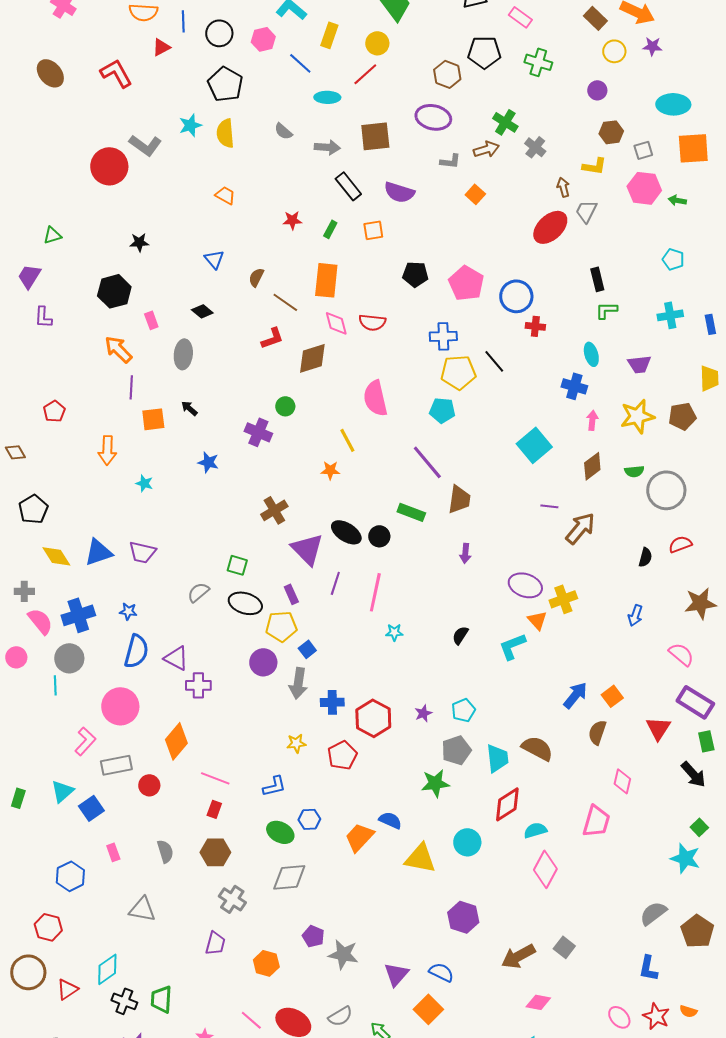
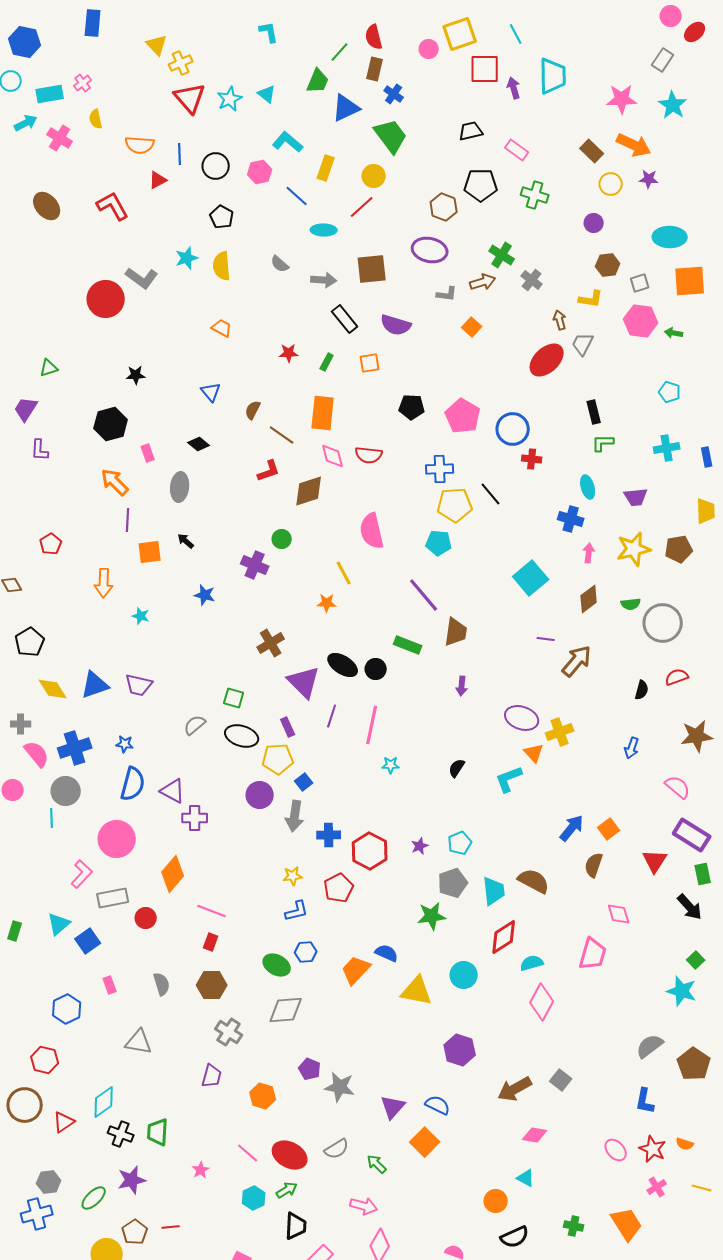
black pentagon: (225, 84) -> (222, 217), size x0.7
pink diamond: (622, 781) -> (619, 914), turned -30
blue L-shape: (274, 786) -> (297, 911), moved

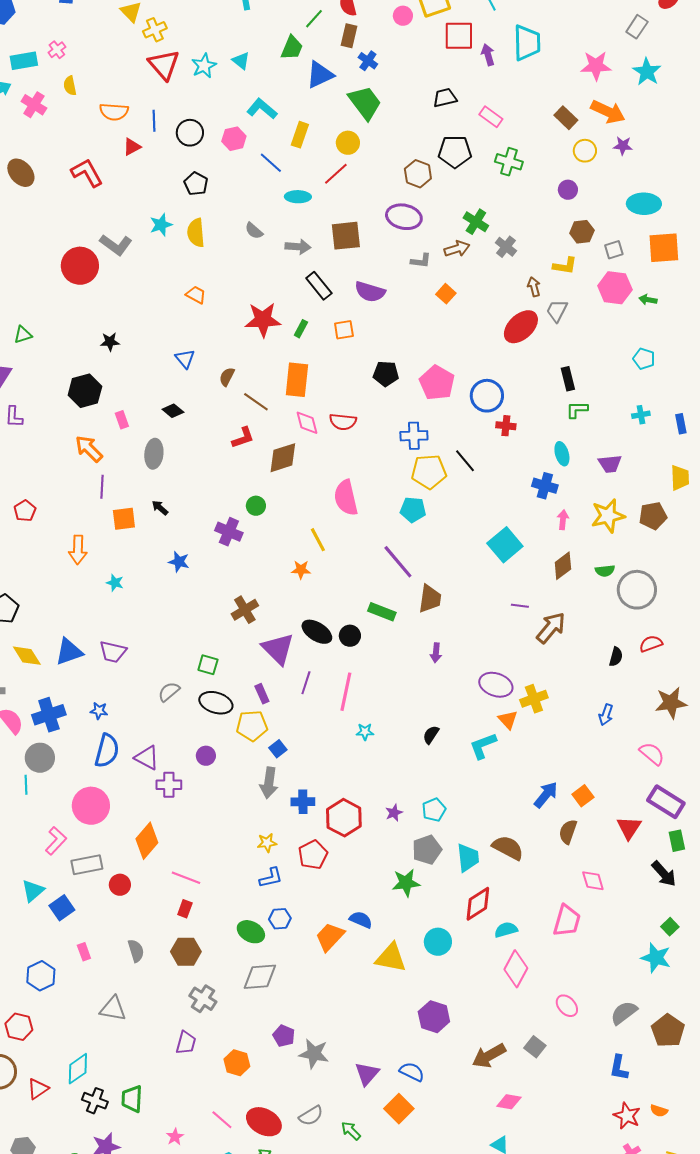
red star: (289, 353) -> (263, 320), size x1.8
cyan cross: (667, 448) -> (641, 415), size x0.7
purple circle: (260, 795) -> (206, 756), moved, size x0.7
pink ellipse: (616, 1150) -> (567, 1006), moved

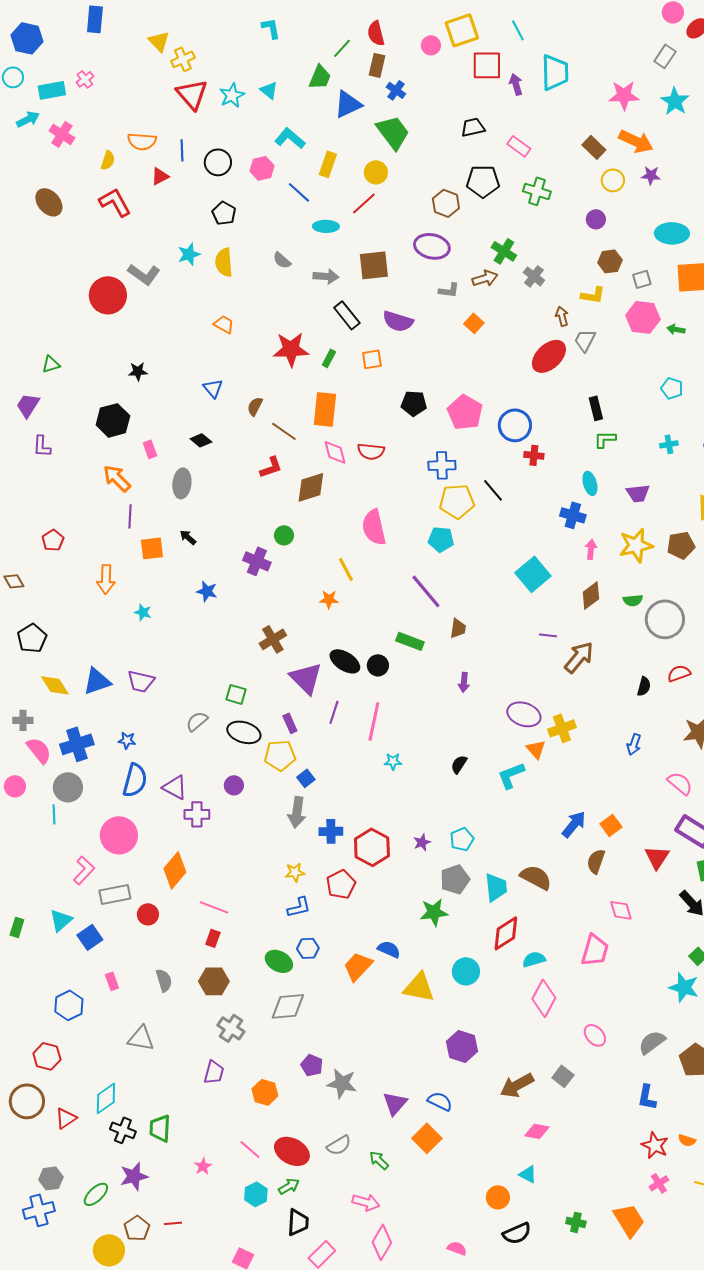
yellow semicircle: (70, 86) -> (108, 160), moved, turned -150
brown trapezoid: (430, 599) -> (458, 628), size x0.7

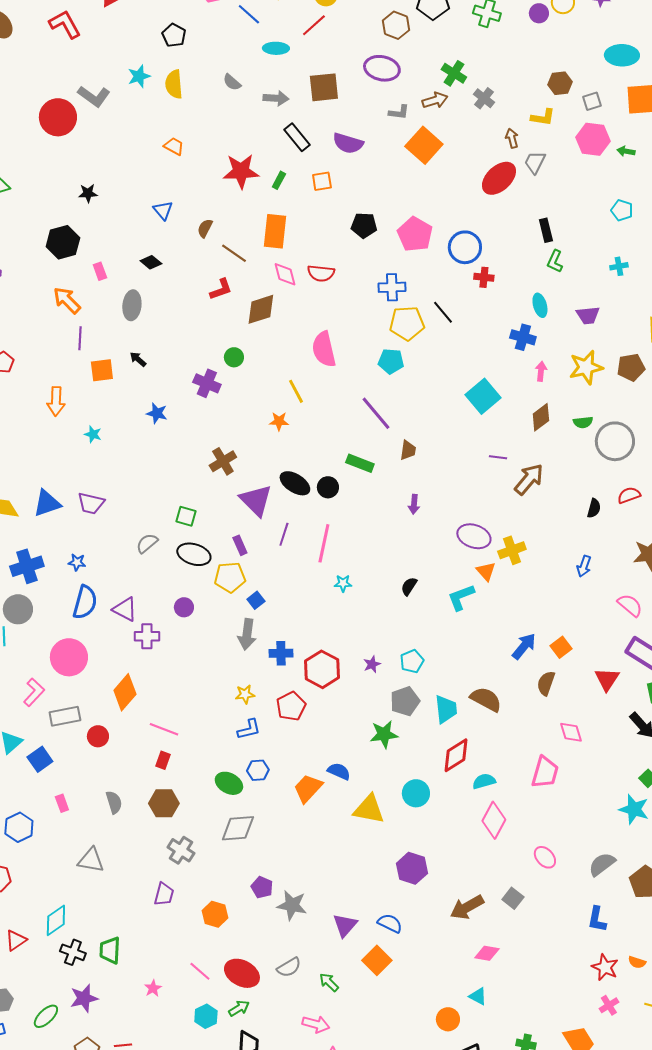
purple circle: (596, 219) -> (539, 13), moved
orange square: (474, 323) -> (424, 145), size x1.8
green L-shape: (605, 439) -> (555, 261), turned -65

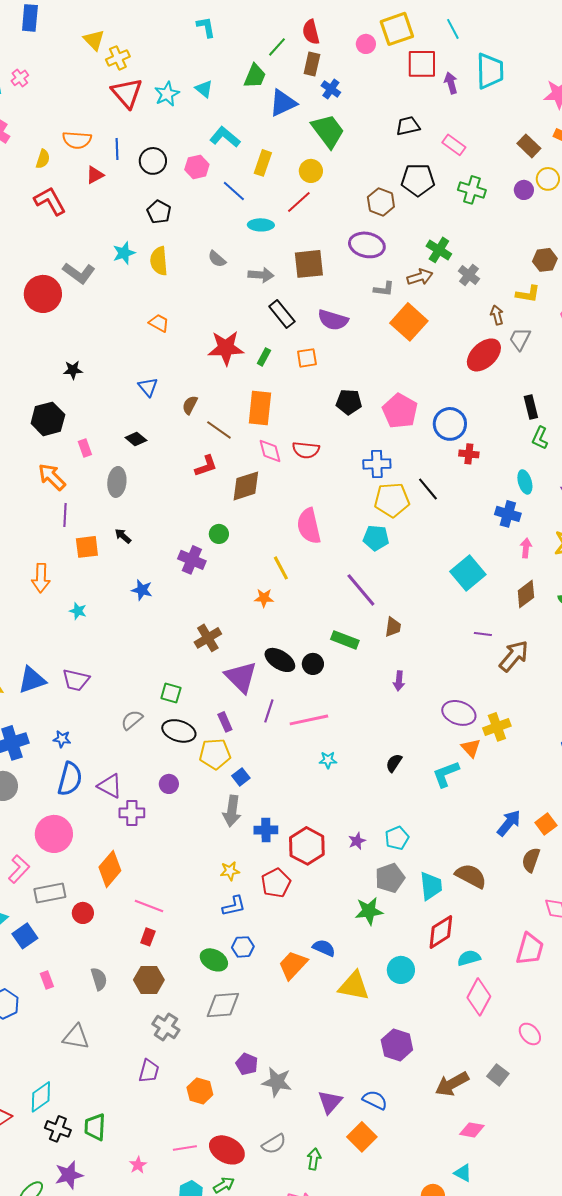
pink line: (324, 543) -> (309, 720), turned 66
pink line: (200, 971) -> (185, 1148), turned -50
green arrow: (329, 982) -> (314, 1159), turned 55

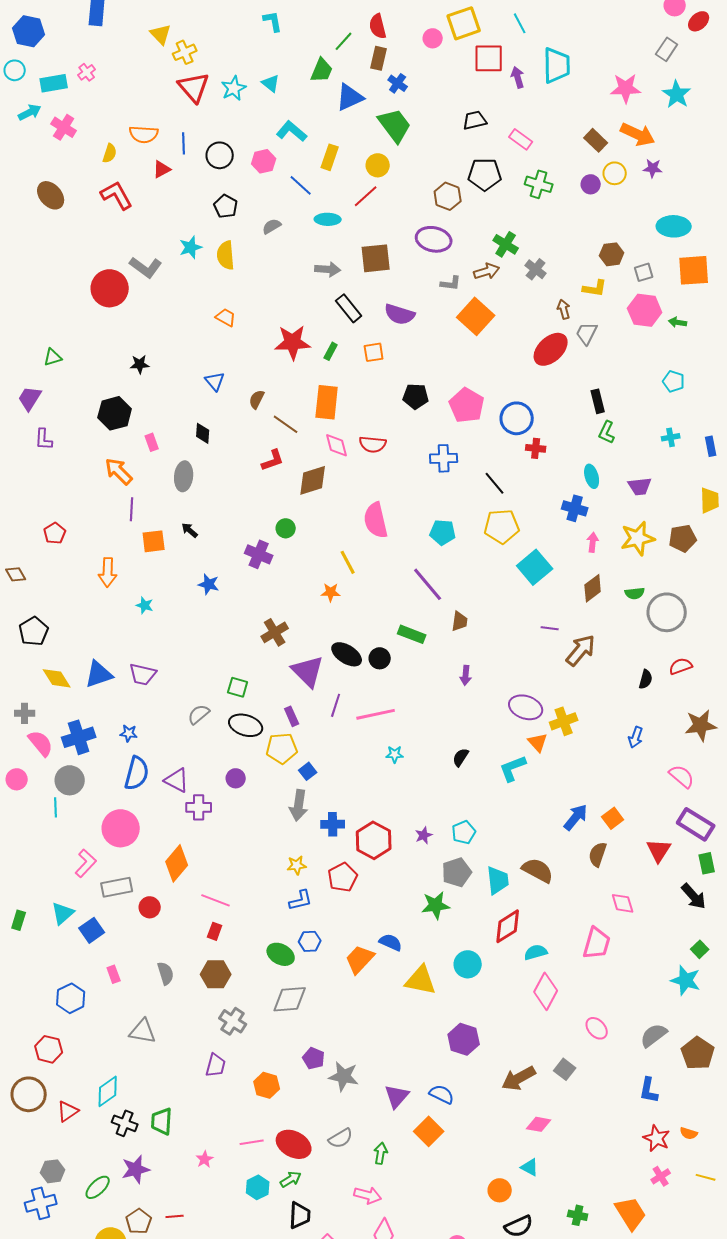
gray semicircle: (217, 259) -> (272, 226), moved, turned 108
black diamond: (136, 439) -> (203, 433), turned 55
yellow pentagon: (392, 500) -> (502, 526), moved

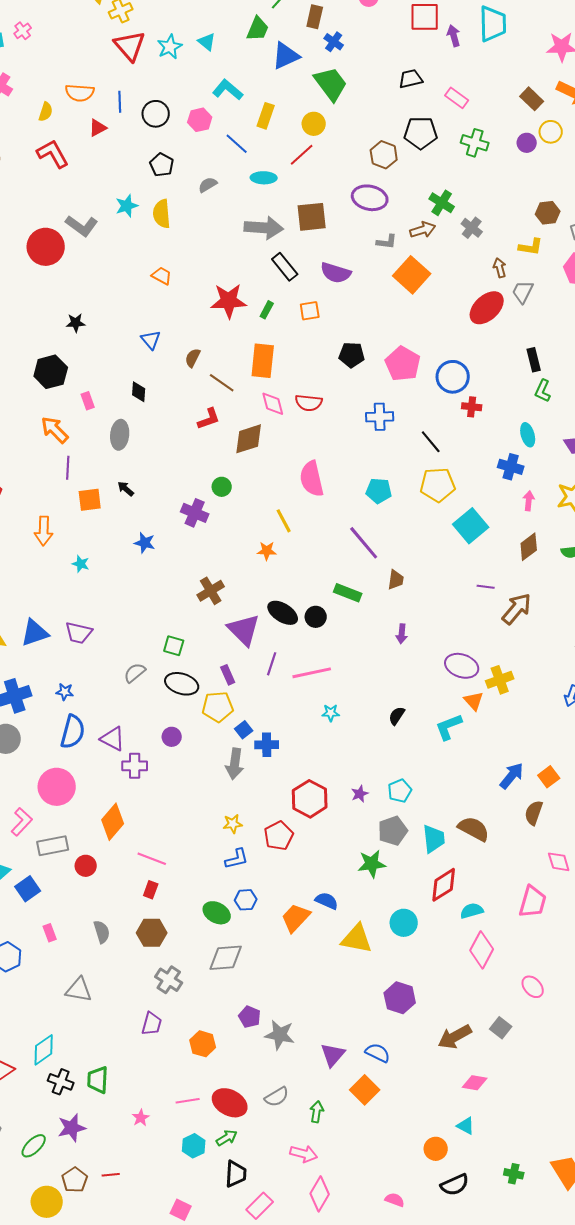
gray arrow: (328, 269) -> (264, 228), size x1.5
blue cross: (333, 824) -> (267, 745), moved

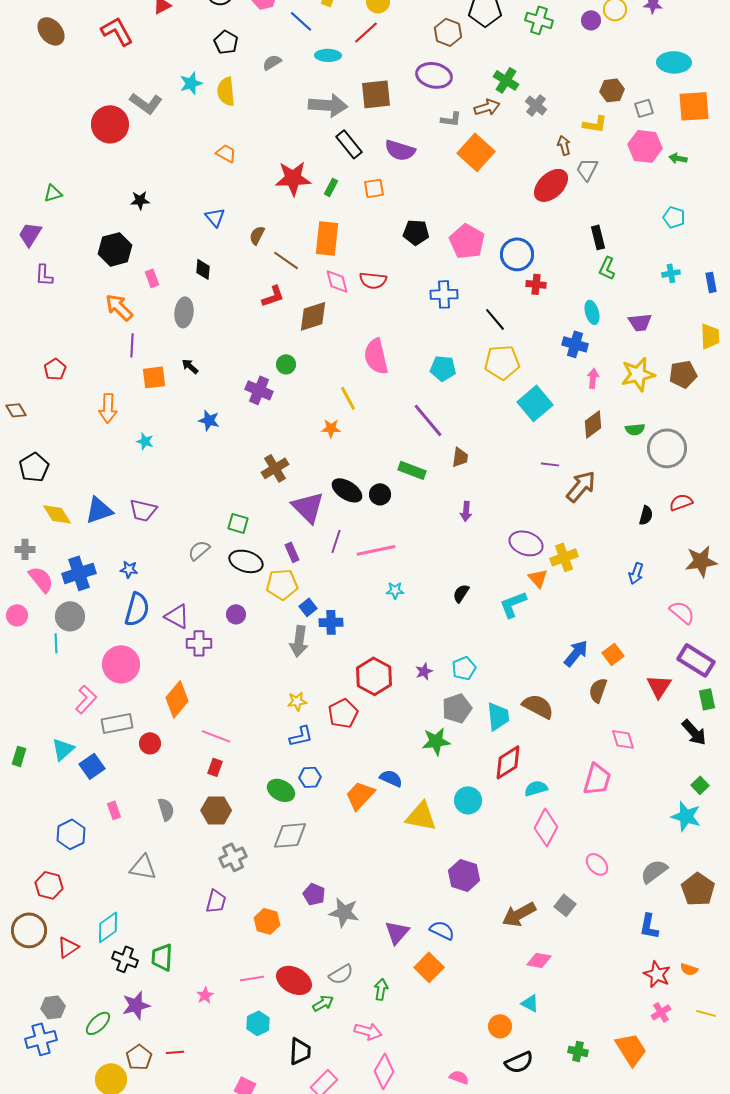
gray cross: (169, 980) -> (233, 857), turned 32
green arrow: (227, 1138) -> (323, 1003), moved

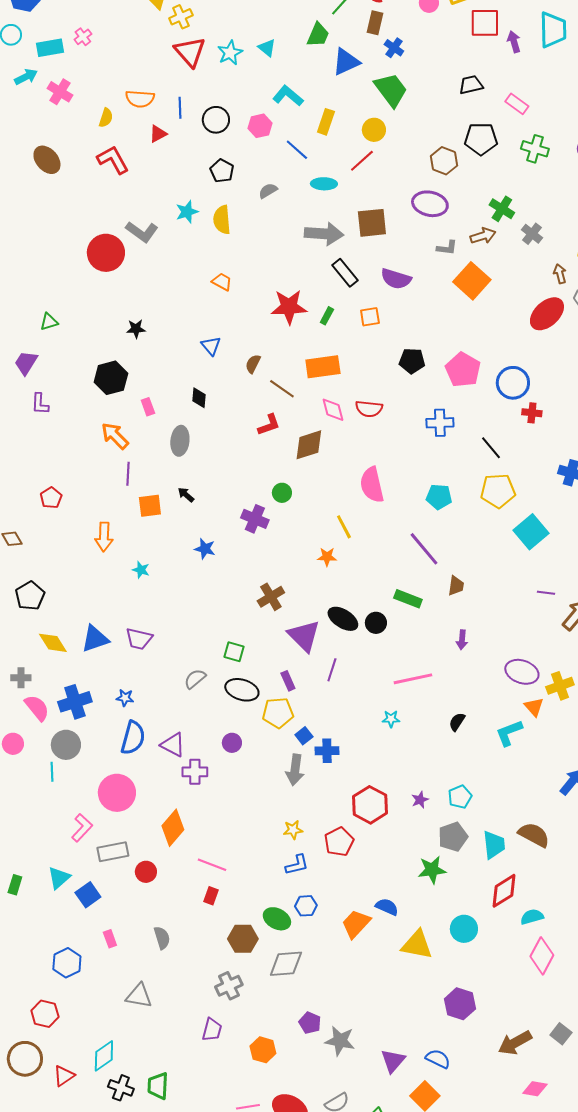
orange rectangle: (327, 238) -> (323, 367), turned 76
pink line: (376, 550) -> (413, 679), moved
brown hexagon: (216, 810) -> (243, 939), moved

